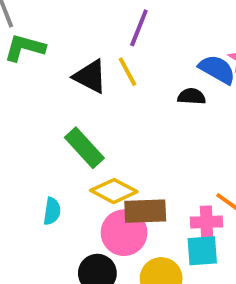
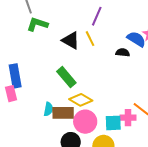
brown rectangle: (145, 211) -> (63, 113), moved
cyan square: (202, 251) -> (113, 123), moved

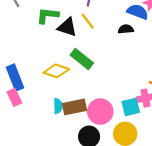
green L-shape: (37, 24) -> (48, 15), moved
green rectangle: (66, 77) -> (82, 59), moved
yellow diamond: (81, 100) -> (56, 71), moved

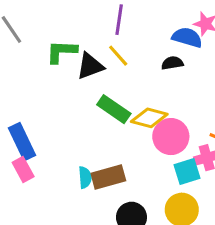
black triangle: (67, 27) -> (90, 66), turned -35
yellow diamond: (56, 71) -> (149, 118), moved
pink circle: (100, 112) -> (171, 137), moved

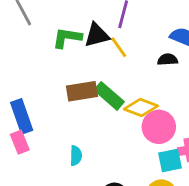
black triangle: (90, 66) -> (97, 35), moved
brown rectangle: (108, 177) -> (82, 91), moved

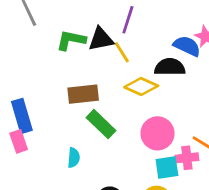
black semicircle: (168, 60) -> (170, 67), size x1.5
green rectangle: (109, 96) -> (101, 124), moved
yellow diamond: (141, 108) -> (141, 86), moved

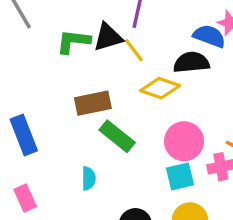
pink rectangle: (19, 141) -> (25, 198), moved
cyan square: (167, 167) -> (180, 176), moved

